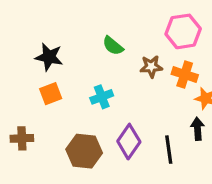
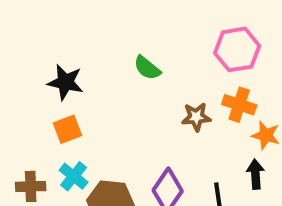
brown star: (151, 67) -> (196, 117), moved
cyan cross: (102, 97) -> (74, 176), moved, turned -30

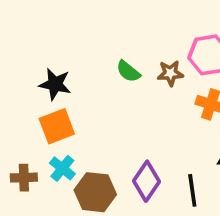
brown star: (196, 117) -> (170, 73), moved
orange square: (67, 129) -> (57, 126), size x1.4

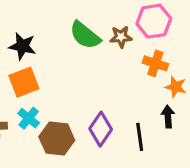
green semicircle: (128, 71) -> (85, 35), size x1.5

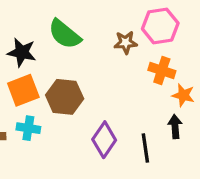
green semicircle: (85, 35) -> (65, 34), moved
cyan cross: (29, 118) -> (28, 128), turned -30
brown hexagon: (57, 138) -> (65, 97), moved

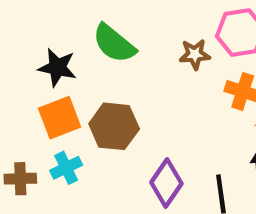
cyan cross: (28, 128) -> (66, 168), turned -35

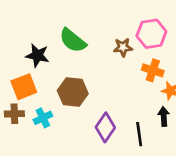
orange square: (60, 118) -> (24, 87), moved
brown cross: (20, 179) -> (14, 114), moved

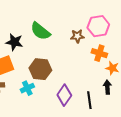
cyan cross: (43, 118) -> (27, 88), moved

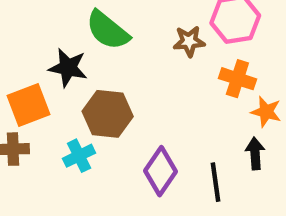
black star: (14, 42) -> (68, 68), moved

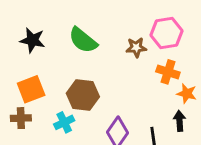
black star: (68, 68) -> (32, 40), moved

